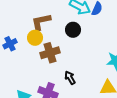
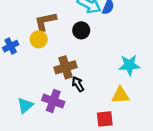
brown cross: (50, 53) -> (66, 67), moved

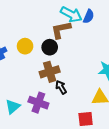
brown L-shape: (45, 21) -> (61, 30), moved
black circle: (81, 30) -> (50, 47), moved

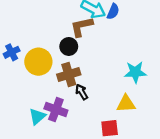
yellow circle: (25, 46) -> (38, 62), moved, size x1.5
cyan triangle: (13, 107) -> (37, 116), moved

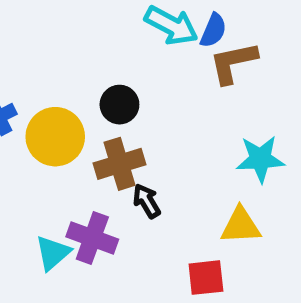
brown L-shape: (82, 27) -> (233, 63), moved

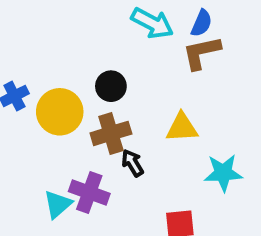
blue semicircle: (213, 30) -> (202, 23), moved
cyan star: (260, 159) -> (223, 173), moved
yellow triangle: (241, 226) -> (182, 128), moved

